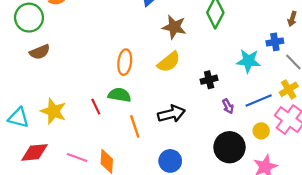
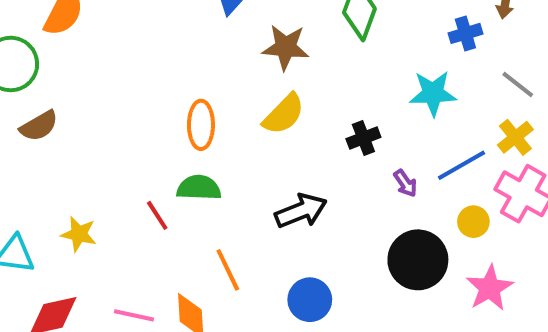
blue cross: (275, 42) -> (465, 33), moved
yellow star: (53, 111) -> (79, 234), size x0.7
orange line: (135, 126) -> (228, 270), moved

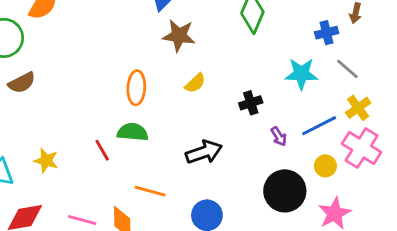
brown star: (286, 47) -> (179, 36), moved
gray line: (518, 85) -> (347, 69), moved
yellow semicircle: (284, 114) -> (195, 83), size x0.7
orange line: (228, 270) -> (150, 191), turned -52

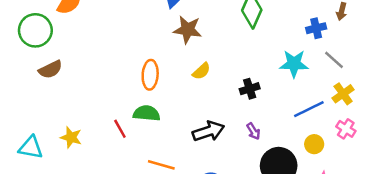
purple arrow: (279, 136) -> (253, 131), moved
pink cross: (362, 148) -> (346, 129), size x0.6

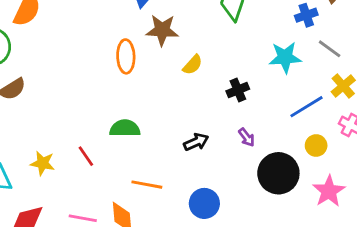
yellow semicircle: (201, 71) -> (193, 65), moved
orange ellipse: (150, 75) -> (126, 56), moved
red line: (120, 129) -> (86, 156), moved
black arrow: (208, 131) -> (196, 142), size x0.7

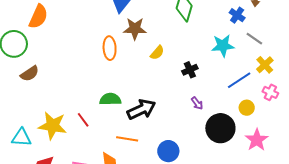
blue cross: (306, 15) -> (237, 15), turned -35
black arrow: (196, 142) -> (141, 109), moved, size x1.6
yellow star: (43, 163) -> (53, 126), size x1.6

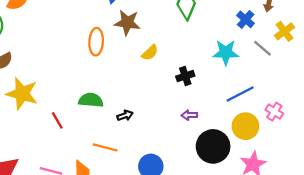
yellow cross: (265, 65) -> (284, 31), moved
purple arrow: (197, 103) -> (189, 115), turned 120
yellow circle: (247, 108) -> (245, 126), size x1.5
black arrow: (141, 109) -> (125, 116), size x0.5
yellow star: (53, 126) -> (22, 94), moved

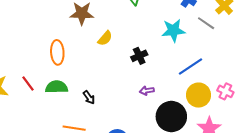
orange ellipse: (96, 42) -> (57, 52), moved
pink cross: (274, 112) -> (225, 91), moved
black arrow: (125, 116) -> (89, 97), turned 80
red line: (57, 120) -> (28, 83), moved

